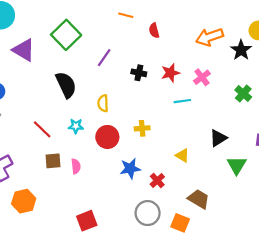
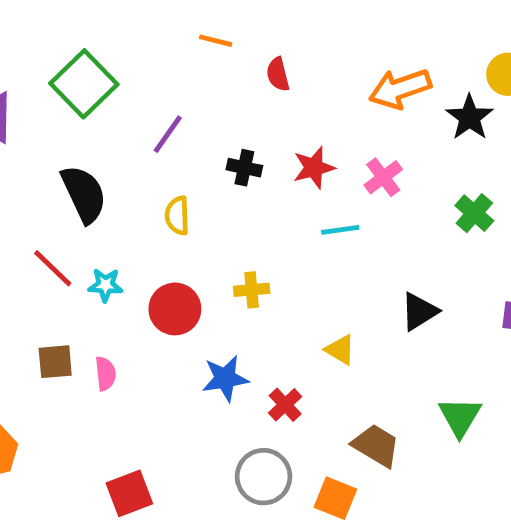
yellow semicircle: (103, 103) -> (177, 216), moved
red line: (42, 129) -> (53, 268), moved
green triangle: (237, 165) -> (460, 417), moved

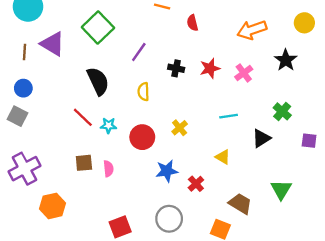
black star: (469, 117) -> (286, 60), moved
green cross: (474, 213) -> (282, 111), moved
cyan line: (340, 230) -> (229, 116), moved
yellow cross: (252, 290) -> (180, 128), turned -35
gray circle: (264, 477) -> (169, 219), moved

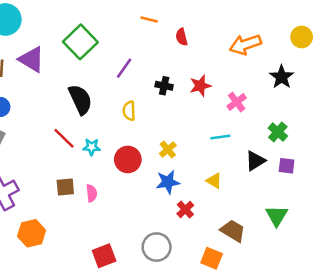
pink cross: (244, 73) -> (237, 102), moved
purple square: (309, 141) -> (287, 166), moved
blue star: (167, 171) -> (168, 182), moved

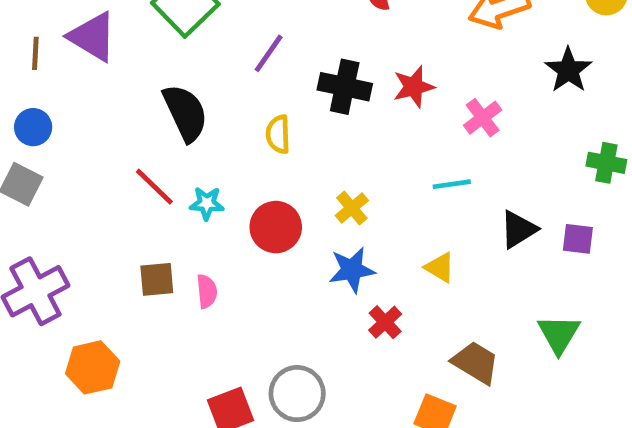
black cross: (164, 86) -> (345, 87), size x1.5
green cross: (278, 132) -> (606, 163), moved, turned -30
gray circle: (157, 247) -> (297, 394), moved

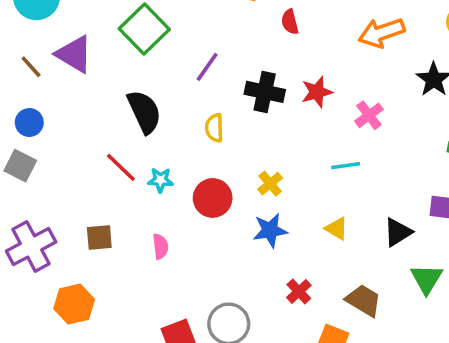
brown line: (35, 53) -> (31, 67), turned -45
black triangle: (518, 229) -> (398, 232), moved
brown square: (157, 279) -> (99, 238), moved
red cross: (385, 322) -> (299, 291), moved

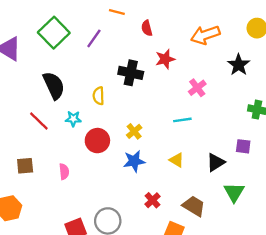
purple line: (207, 67) -> (94, 38), moved
red star: (317, 92) -> (165, 59), moved
cyan star: (160, 180) -> (73, 119), moved

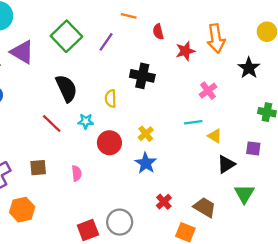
orange arrow: (205, 35) -> (216, 38), turned -80
red star: (165, 59) -> (185, 51), moved
yellow triangle: (177, 160) -> (215, 136), moved
blue star: (134, 161) -> (146, 163), turned -30

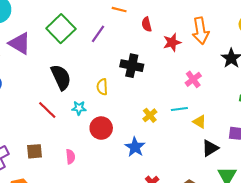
yellow cross: (146, 134) -> (150, 115), moved

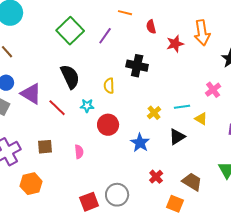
purple triangle: (20, 43) -> (31, 94), moved
pink cross: (193, 79) -> (213, 90), moved
black triangle: (210, 148) -> (177, 137), moved

